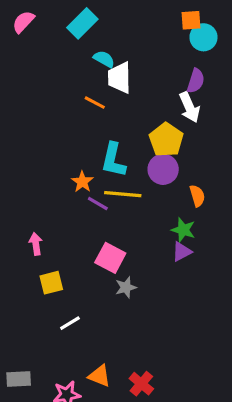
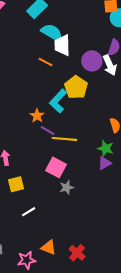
cyan semicircle: (104, 59) -> (52, 32), size x1.5
yellow pentagon: (166, 140) -> (76, 87), moved
cyan L-shape: (113, 160) -> (58, 101), turned 30
purple circle: (163, 169) -> (92, 61), moved
yellow line: (123, 194) -> (64, 139), moved

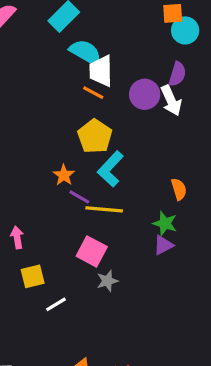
orange line: (45, 62) -> (93, 93), moved
yellow pentagon: (76, 87) -> (95, 136), moved
cyan L-shape: (58, 101) -> (110, 169), moved
white line: (29, 212) -> (56, 304), moved

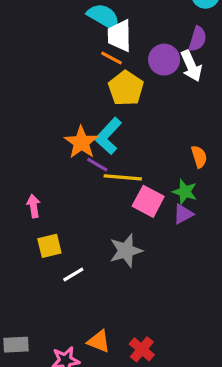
yellow pentagon: (95, 136) -> (126, 88), moved
cyan L-shape: (110, 169) -> (108, 136), moved
orange star: (64, 175) -> (81, 142), size x1.5
pink square: (92, 251) -> (148, 201), moved
gray star: (107, 281) -> (126, 251), size x1.5

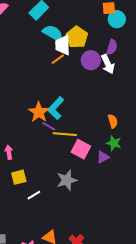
orange line: (112, 58) -> (58, 59), turned -64
yellow pentagon: (126, 88) -> (77, 37), moved
green star: (185, 192) -> (114, 143), moved

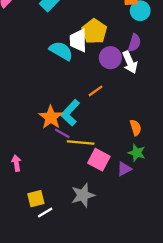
cyan semicircle: (53, 33) -> (61, 51), moved
orange line: (58, 59) -> (95, 91), moved
yellow square: (19, 177) -> (36, 199), moved

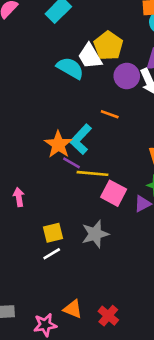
white trapezoid: (78, 40) -> (90, 56), turned -30
orange line: (95, 91) -> (110, 114), turned 56
yellow square: (36, 199) -> (53, 233), moved

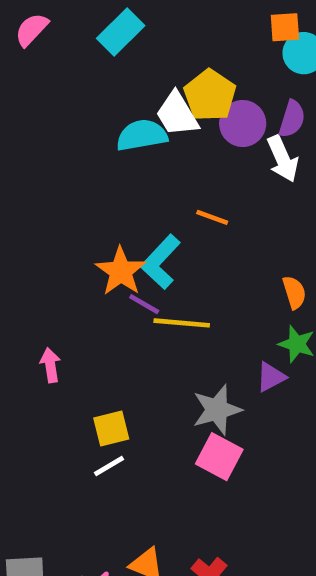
cyan semicircle: (70, 68) -> (142, 135), turned -40
purple circle: (127, 76) -> (243, 123), moved
pink square: (114, 193) -> (219, 457), moved
gray star: (95, 234) -> (217, 410), moved

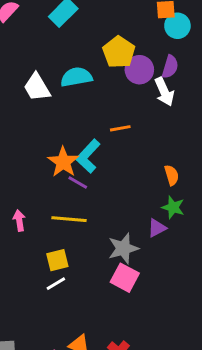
white trapezoid: (177, 114) -> (37, 87), moved
orange line: (212, 217) -> (120, 128), turned -30
yellow line: (182, 323) -> (69, 219), moved

